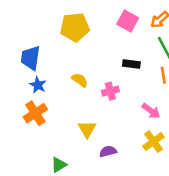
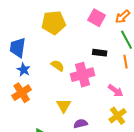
pink cross: (110, 91) -> (83, 75), size x1.6

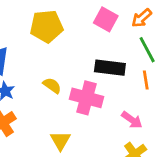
black rectangle: (100, 53) -> (110, 68), size x1.5
pink cross: (83, 75) -> (86, 98), turned 30

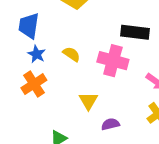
yellow semicircle: (52, 86) -> (72, 54), moved

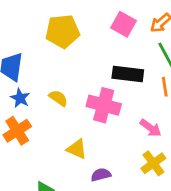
yellow triangle: (88, 101) -> (77, 149), turned -36

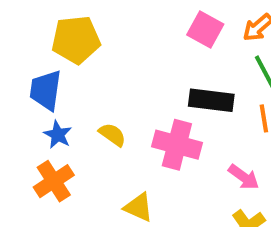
yellow pentagon: (63, 31) -> (76, 40), moved

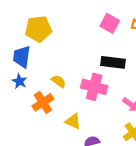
blue star: (58, 135) -> (20, 81), moved
orange cross: (54, 181) -> (43, 102), moved

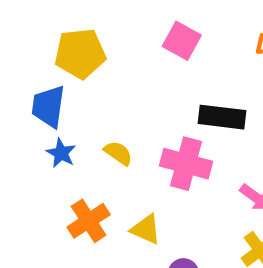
pink square: (110, 23) -> (182, 41), moved
blue star: (20, 81) -> (61, 153), moved
orange cross: (43, 102) -> (89, 221), moved

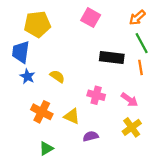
pink cross: (186, 164) -> (96, 95), moved, size x0.7
orange cross: (89, 221) -> (42, 112), turned -30

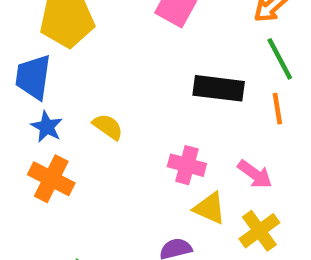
orange cross: (42, 112) -> (51, 179), moved
yellow triangle: (72, 116) -> (210, 208), moved

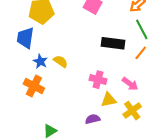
orange line: (277, 109) -> (141, 53), turned 48
blue star: (47, 127) -> (40, 61), moved
yellow triangle: (210, 208) -> (109, 100), turned -35

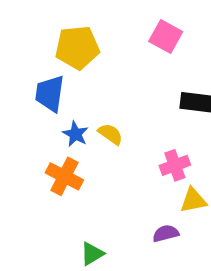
pink cross: (98, 80) -> (175, 165), turned -35

